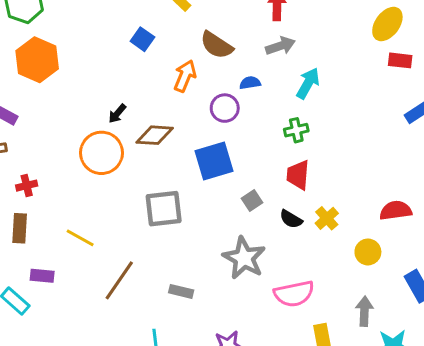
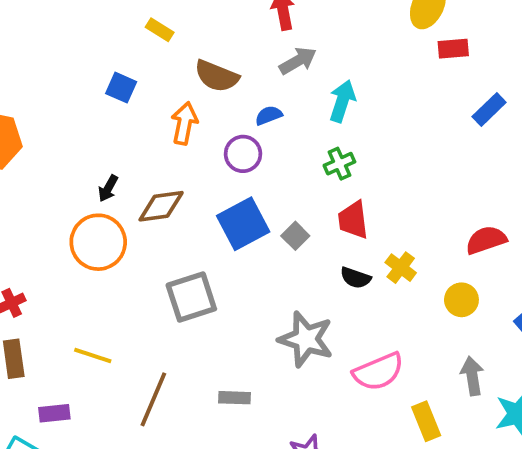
gray square: (252, 200) -> (295, 236), moved

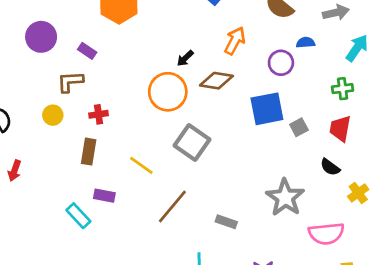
orange arrow: (184, 123) -> (235, 41), moved
yellow cross: (401, 268) -> (358, 193), moved
gray square: (191, 297) -> (192, 143), moved, turned 36

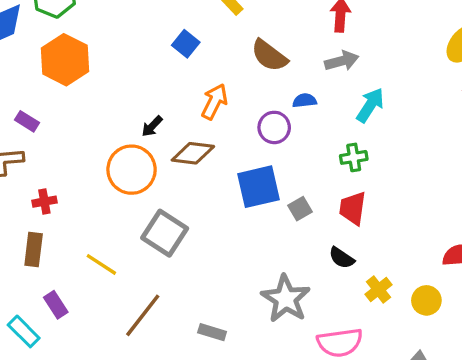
purple rectangle: (104, 196) -> (56, 305), turned 48

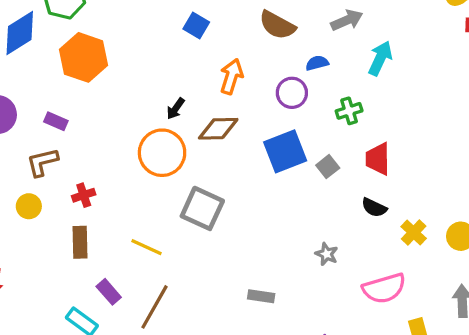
green cross: (354, 157) -> (349, 111), moved
gray star: (286, 299) -> (327, 254), size x0.5
brown line: (143, 315) -> (154, 307), moved

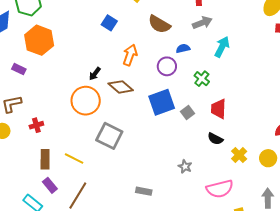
green cross: (349, 111) -> (202, 79), turned -35
purple rectangle: (56, 121) -> (19, 69), moved
brown diamond: (218, 129) -> (121, 87), turned 40
brown rectangle: (80, 242) -> (45, 159), moved

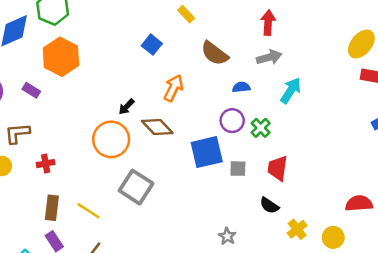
purple circle: (167, 66) -> (232, 121), moved
gray square: (188, 113) -> (238, 169), turned 32

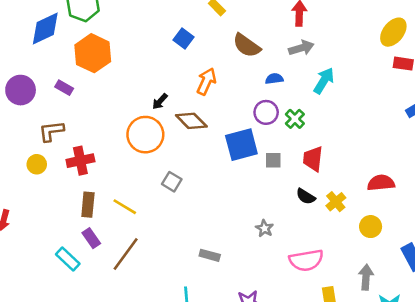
red cross: (46, 164) -> (80, 161), size x1.5
gray square: (136, 187) -> (172, 182), size x0.6
red semicircle: (359, 203) -> (381, 183), moved
yellow cross: (297, 229) -> (336, 202), moved

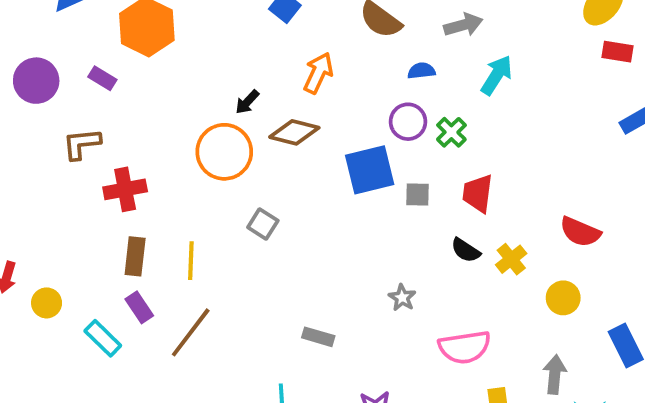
brown diamond: (191, 121) -> (294, 132), turned -32
yellow circle: (37, 164) -> (47, 303), moved
red semicircle: (381, 183) -> (580, 232), turned -152
yellow line: (125, 207) -> (191, 261), turned 60

